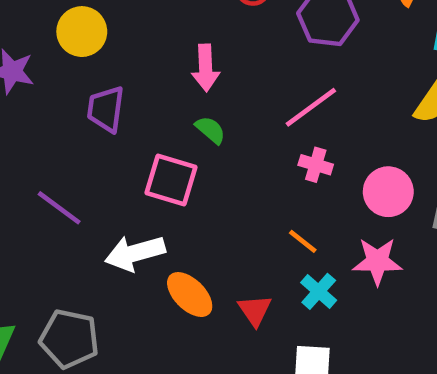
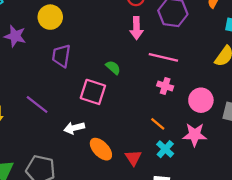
pink arrow: (206, 68) -> (136, 28), moved
pink line: (311, 107) -> (163, 57), turned 48
white arrow: (135, 253) -> (74, 128), size x0.7

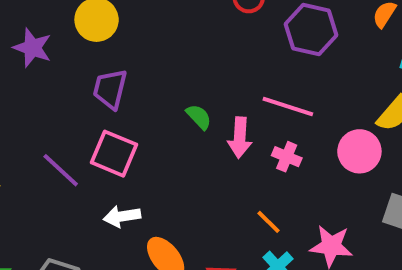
pink arrow: (136, 28) -> (240, 138), moved
pink square: (93, 92) -> (114, 154), moved
pink circle: (201, 100) -> (359, 151), moved

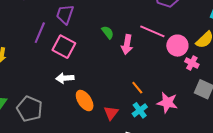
pink circle: (359, 151) -> (177, 46), moved
pink cross: (287, 157) -> (192, 63), moved
purple line: (61, 170) -> (40, 33), moved, turned 65

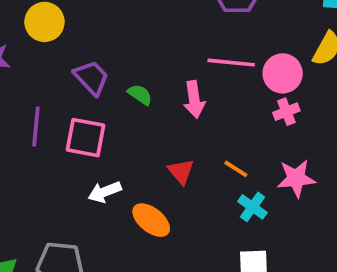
purple trapezoid: (65, 14) -> (91, 78), moved, turned 135
green semicircle: (108, 32) -> (140, 94), moved
pink cross: (192, 63) -> (286, 112), moved, turned -32
red triangle: (111, 113) -> (181, 171), moved

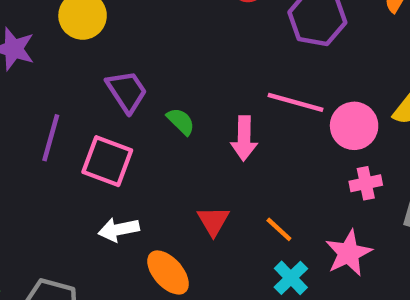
pink cross: (286, 112) -> (366, 183), moved
pink star: (296, 178) -> (349, 253), turned -30

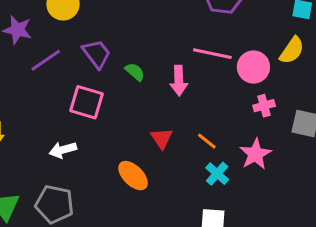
purple line: (51, 138) -> (46, 60), moved, turned 44
white arrow: (119, 229) -> (63, 150), moved

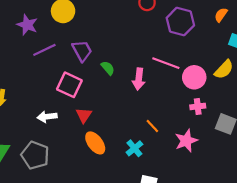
red triangle: (162, 138) -> (84, 115), moved
cyan cross: (217, 174) -> (134, 148), moved

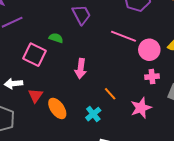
purple trapezoid: (82, 51) -> (81, 15), moved
green semicircle: (108, 68) -> (56, 38), moved, turned -32
pink arrow: (139, 79) -> (81, 69), moved
red triangle: (84, 115) -> (35, 96), moved

